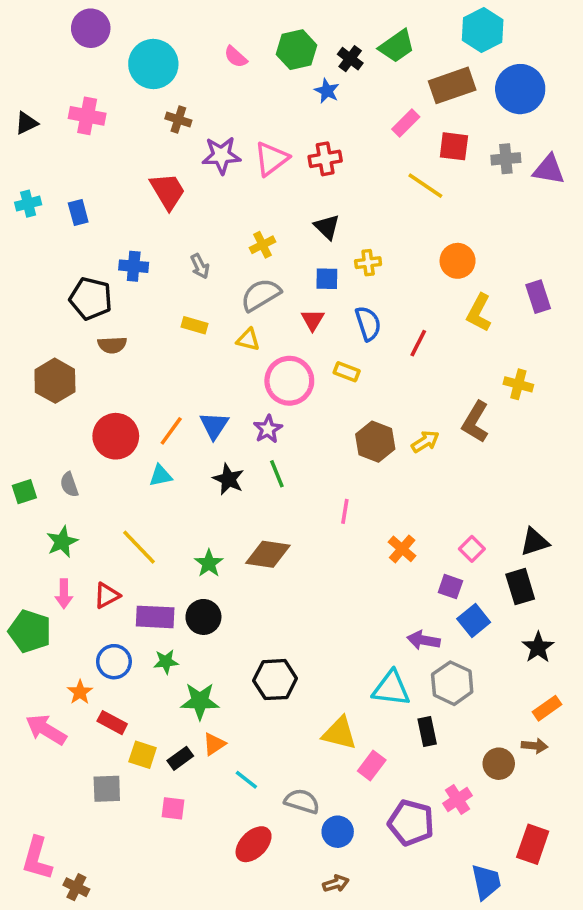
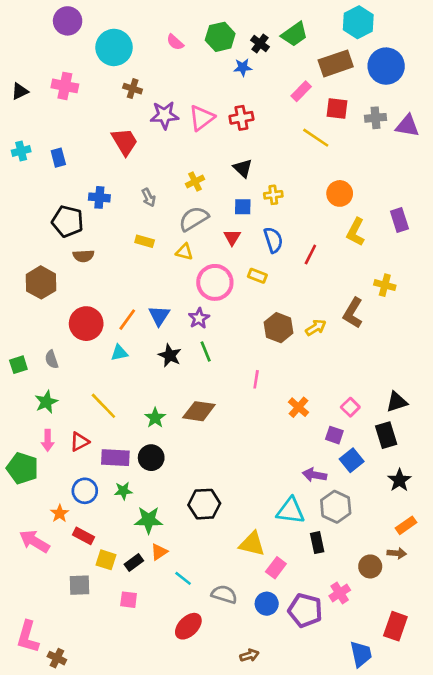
blue star: (327, 91) -> (243, 67), turned -30
blue circle: (338, 832) -> (267, 604), moved

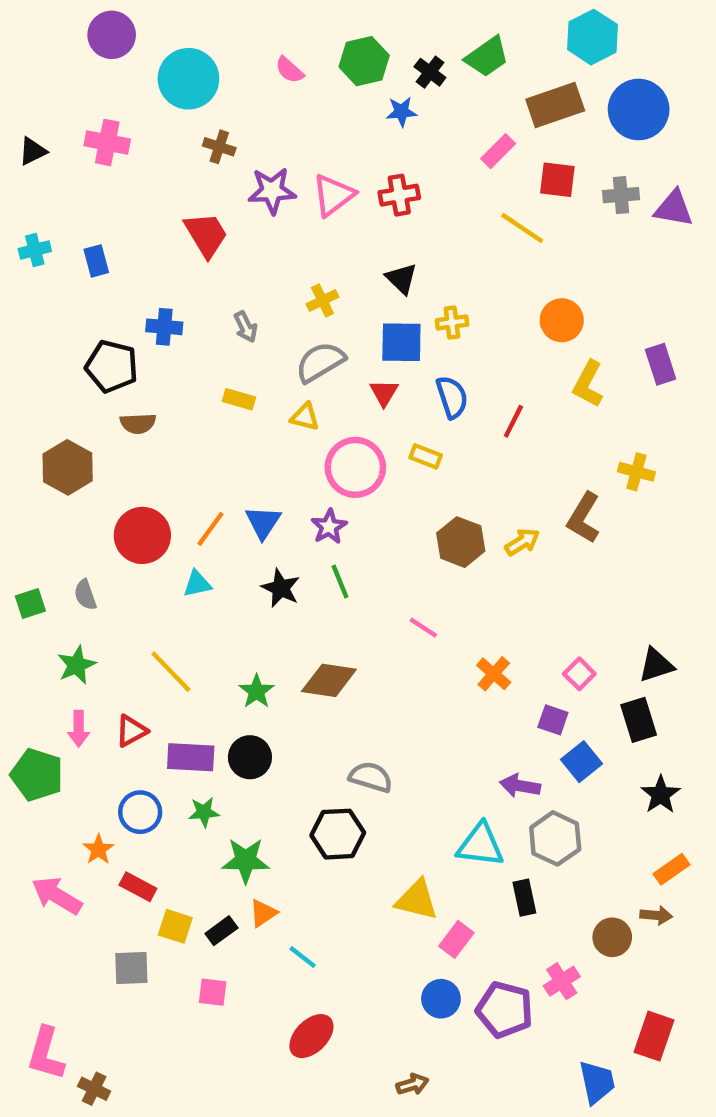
blue square: (243, 207) -> (401, 342), size x1.5
pink line: (256, 379) -> (423, 628), turned -66
gray semicircle: (224, 594) -> (371, 777), moved

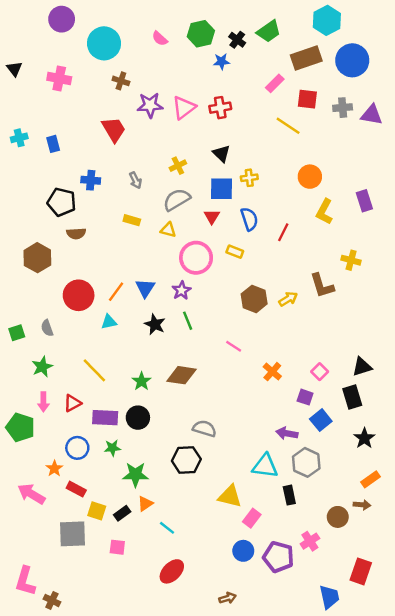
black triangle: (33, 151) -> (14, 69), moved, turned -42
brown L-shape: (584, 518) -> (322, 286), turned -48
gray square: (131, 968) -> (73, 534), size x1.4

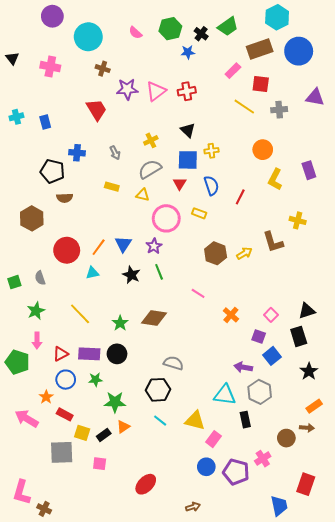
gray cross: (343, 108) -> (279, 110), moved
red triangle: (73, 403) -> (61, 354), moved
cyan line: (167, 528) -> (160, 421), moved

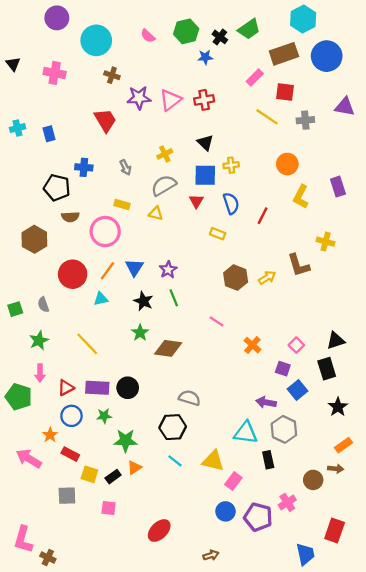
pink circle: (166, 218) -> (105, 231), moved
green star: (120, 323) -> (140, 333), moved
gray square: (62, 452) -> (67, 496), size x0.7

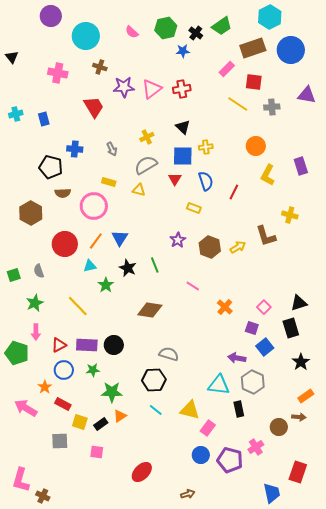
pink cross: (55, 73) -> (58, 73), moved
purple star: (168, 270) -> (178, 240), moved
green star: (140, 333) -> (106, 285), moved

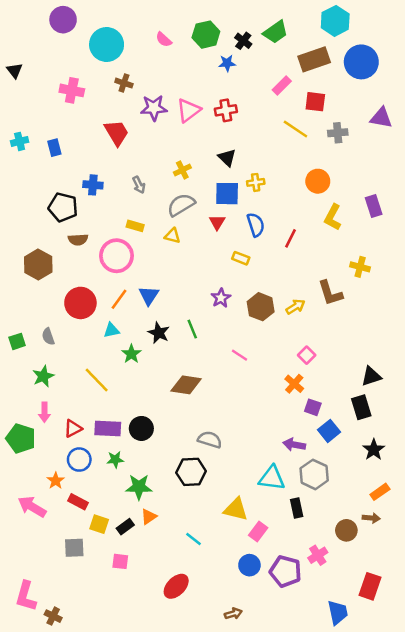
orange cross: (225, 307) -> (294, 384), moved
pink square: (264, 307) -> (307, 355), moved
cyan line: (156, 410) -> (194, 539), moved

